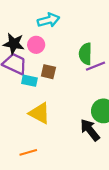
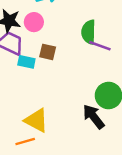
purple line: (96, 66) -> (100, 46), turned 42
yellow triangle: (39, 113) -> (36, 120), moved

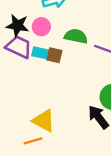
green semicircle: (89, 32) -> (76, 36), moved, turned 100
cyan rectangle: (26, 62) -> (40, 53), moved

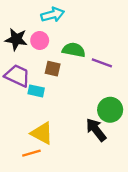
purple trapezoid: (19, 47) -> (17, 76), moved
cyan rectangle: (40, 53) -> (36, 91), moved

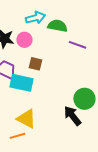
green semicircle: (74, 50) -> (57, 26), moved
purple line: (102, 63) -> (77, 45), moved
cyan rectangle: (36, 91) -> (21, 83), size x1.6

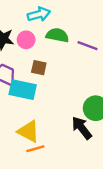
green semicircle: (57, 26) -> (57, 35), moved
orange line: (17, 136) -> (35, 149), moved

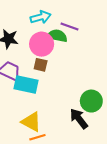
pink circle: (26, 40) -> (42, 44), moved, size x1.5
purple line: (88, 46) -> (70, 26), moved

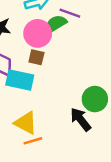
green semicircle: (57, 36) -> (56, 24), turned -42

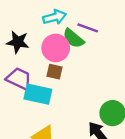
green semicircle: (56, 24) -> (73, 38), turned -110

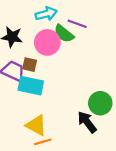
brown square: (54, 72) -> (30, 65), moved

